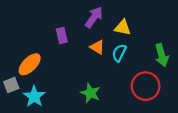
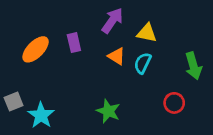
orange ellipse: (30, 64) -> (36, 49), moved
red circle: (146, 86) -> (174, 103), size x0.6

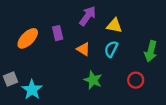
orange triangle: (117, 56) -> (83, 49), moved
green arrow: (193, 66) -> (151, 51), turned 30
green star: (108, 111) -> (93, 80), moved

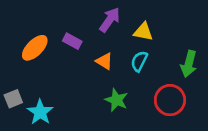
purple rectangle: (58, 33) -> (72, 41), turned -48
red circle: (136, 80) -> (170, 100), size x1.5

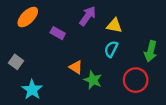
orange ellipse: (35, 48) -> (28, 17), moved
orange triangle: (104, 61) -> (76, 67), moved
gray square: (13, 99) -> (16, 62), moved, turned -32

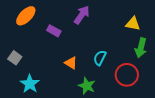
yellow triangle: (114, 26) -> (133, 24), moved
cyan semicircle: (111, 49) -> (100, 58), moved
green star: (93, 80) -> (87, 86), moved

